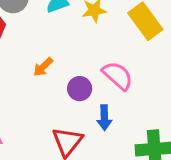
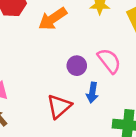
orange arrow: (43, 67) -> (53, 19), moved, size x1.6

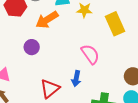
purple circle: (77, 66) -> (32, 47), moved

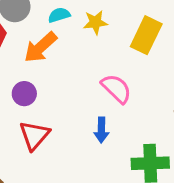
yellow rectangle: (115, 24) -> (146, 35), turned 60
red triangle: (50, 89) -> (34, 135), moved

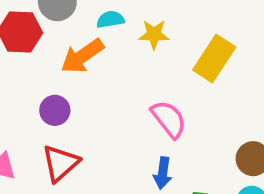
blue arrow: (101, 130) -> (163, 173), moved

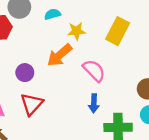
yellow star: (154, 34) -> (76, 31), moved
orange arrow: (82, 56) -> (60, 55), moved

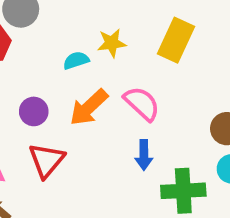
cyan semicircle: (52, 14) -> (76, 60), moved
orange arrow: (60, 55) -> (89, 107), moved

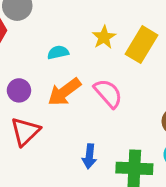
yellow star: (112, 43) -> (104, 37), moved, turned -30
blue arrow: (144, 155) -> (89, 156), moved

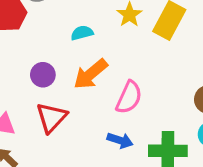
pink semicircle: (108, 93) -> (129, 97), moved, turned 68
blue arrow: (89, 156) -> (120, 140), turned -75

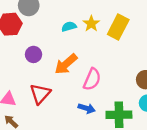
cyan semicircle: (82, 33) -> (69, 27), moved
purple circle: (43, 75) -> (33, 54), moved

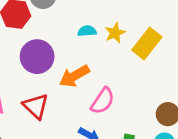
purple circle: (33, 54) -> (37, 57), size x1.6
red triangle: (40, 94) -> (36, 106), turned -40

